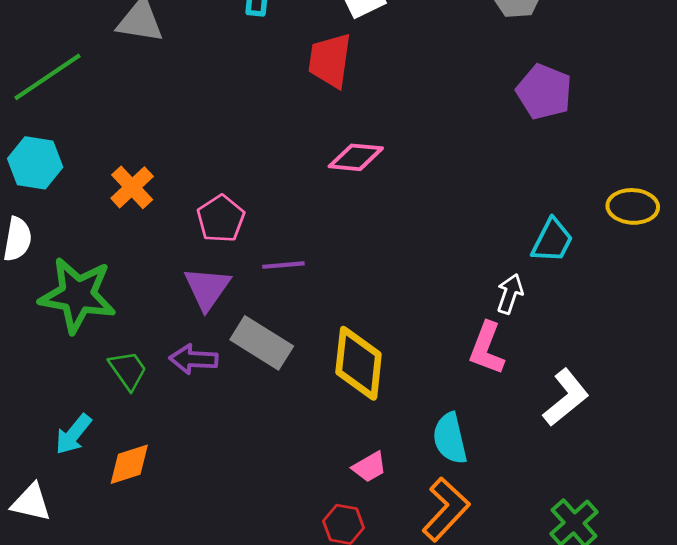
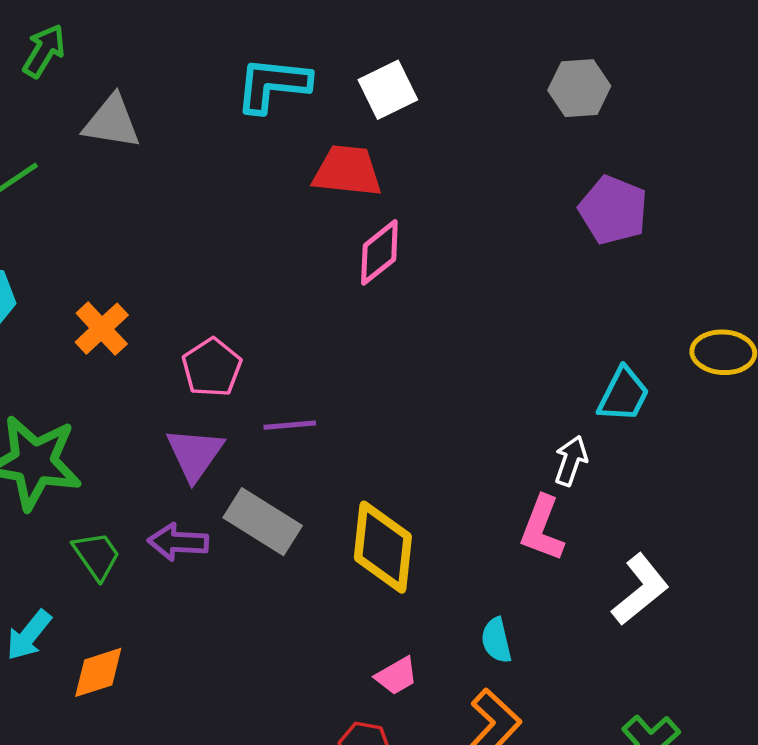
red trapezoid: (330, 60) -> (347, 171), turned 88
pink diamond: (356, 157) -> (379, 252), moved, turned -44
cyan semicircle: (450, 438) -> (496, 640), size x0.7

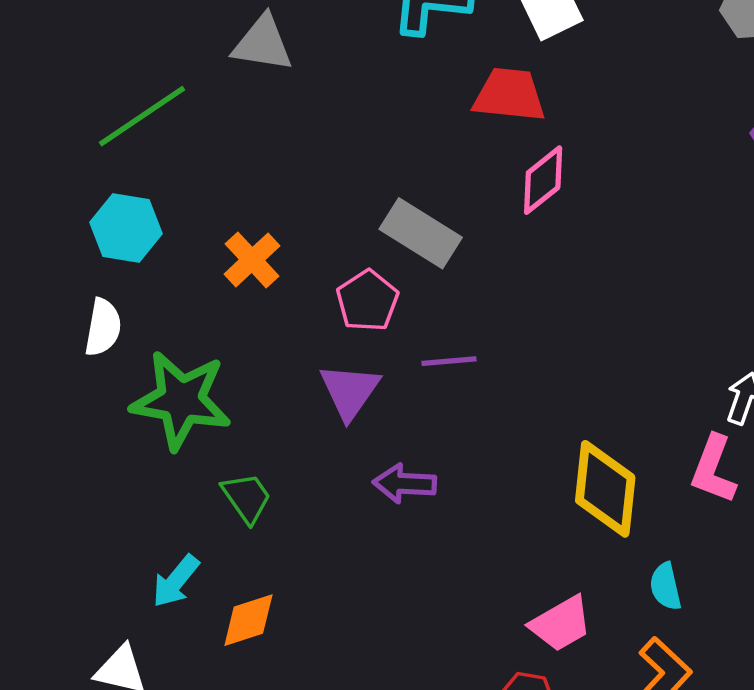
gray rectangle: (263, 522) -> (421, 233), moved
purple arrow: (178, 542) -> (405, 484), moved
yellow diamond: (383, 547) -> (605, 489), moved
pink trapezoid: (396, 676) -> (561, 624), size x1.4

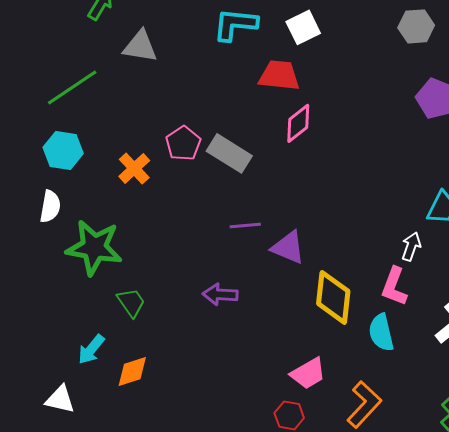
pink pentagon: (367, 301) -> (183, 143), moved
purple triangle: (350, 391) -> (288, 247), moved, turned -42
cyan semicircle: (666, 586) -> (381, 332), moved, size x1.4

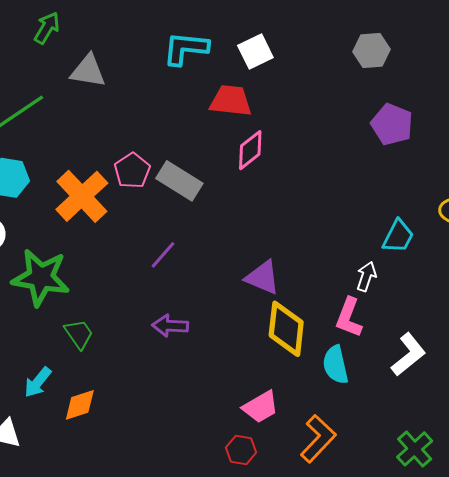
orange cross: (134, 168) -> (82, 196), size x1.6
purple line: (245, 225) -> (163, 255), moved, turned -44
purple triangle: (288, 247) -> (263, 277), moved

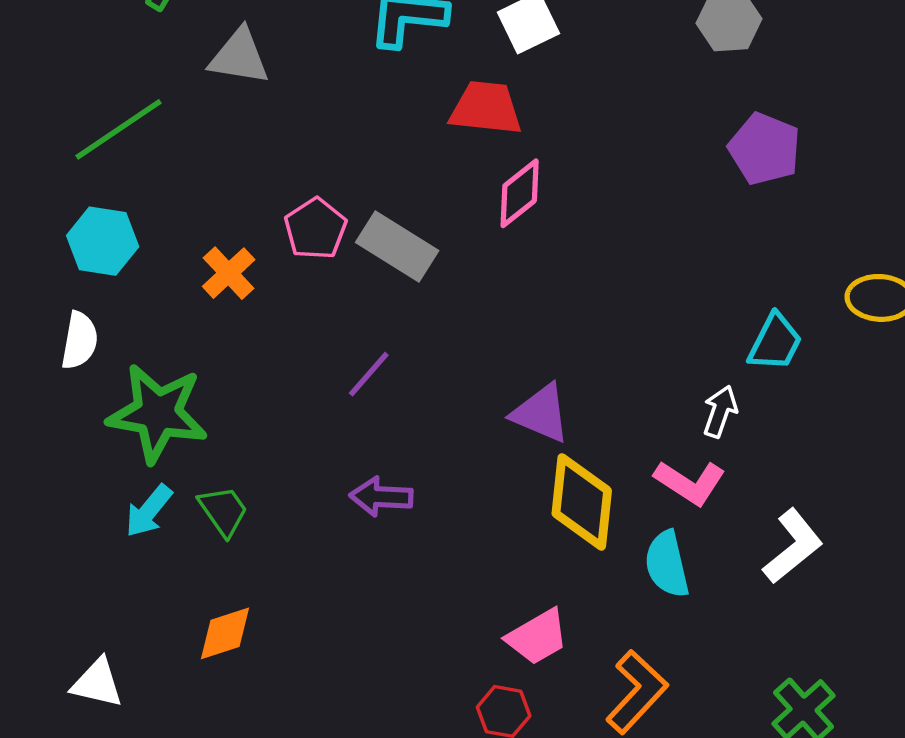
orange cross: (82, 196) -> (229, 273), size x0.6
pink L-shape: (349, 318) -> (690, 482), turned -78
cyan arrow: (38, 382) -> (149, 511), moved

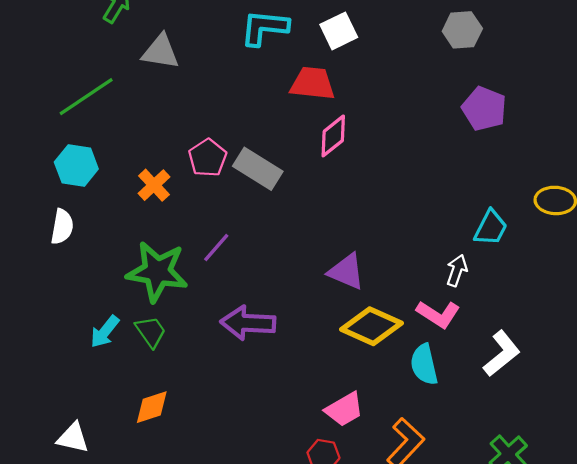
purple line: (369, 374) -> (216, 247), moved
green star: (158, 413) -> (157, 272), moved
purple arrow: (381, 497) -> (248, 323), size x1.4
yellow diamond: (582, 502) -> (372, 326), turned -72

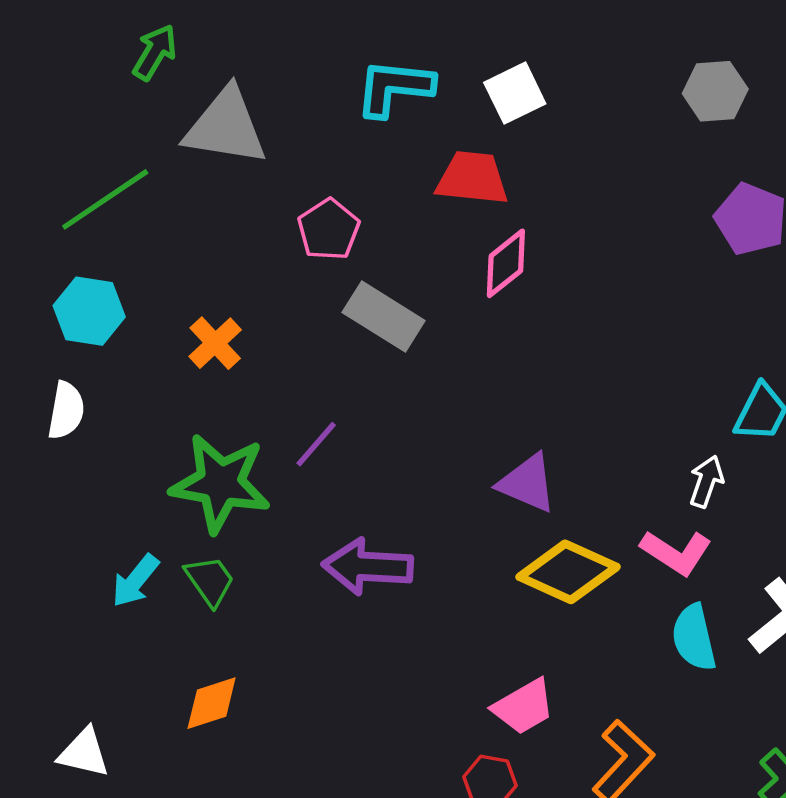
gray triangle: (161, 52) -> (226, 127), size x1.4
pink pentagon: (208, 158) -> (329, 230), moved
cyan semicircle: (424, 364) -> (694, 638), moved

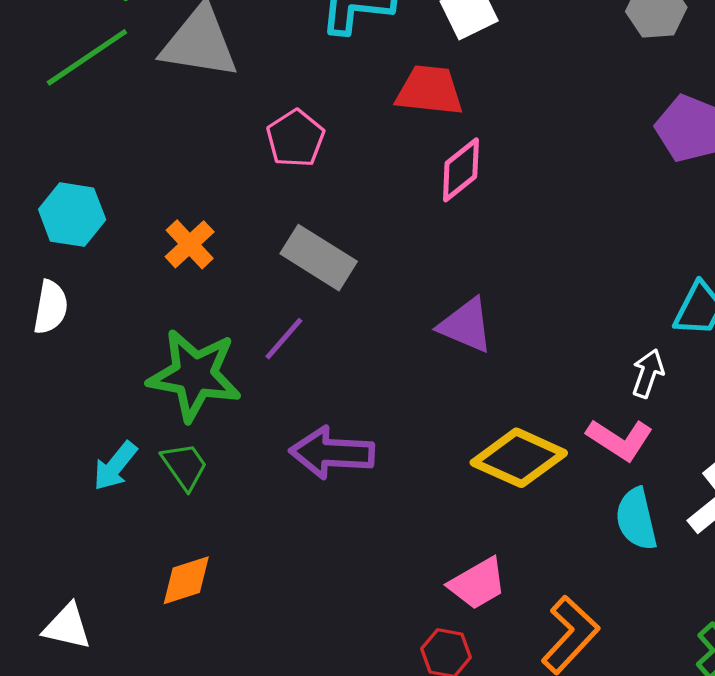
green line: (105, 199) -> (87, 57), moved
gray rectangle: (384, 316) -> (319, 258), moved
purple triangle: (527, 483) -> (466, 325), moved

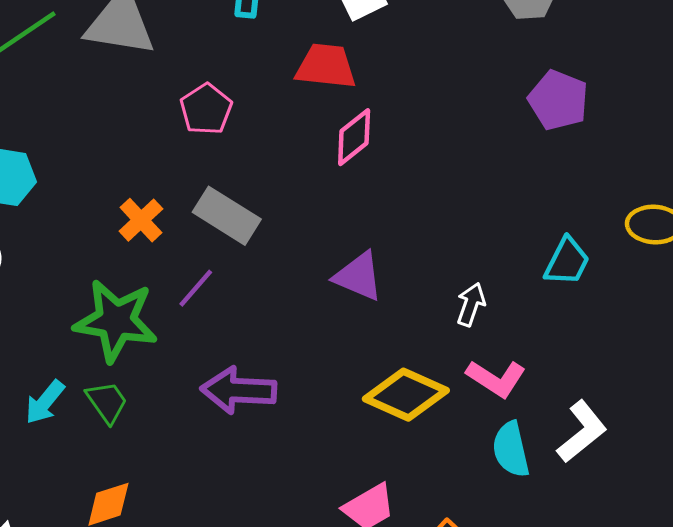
orange cross: (190, 244) -> (141, 220), moved
white arrow: (648, 373) -> (471, 304), moved

